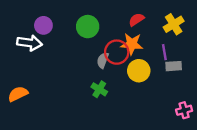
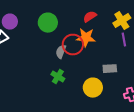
purple line: (164, 52) -> (124, 40), moved
gray rectangle: (174, 66) -> (110, 69), moved
yellow circle: (139, 71) -> (93, 88), moved

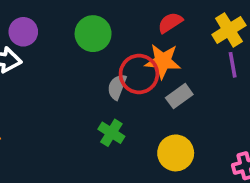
gray rectangle: (110, 69) -> (179, 96), moved, turned -32

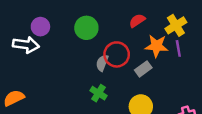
orange star: (163, 61) -> (157, 46), moved

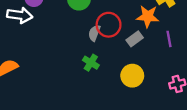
purple line: (178, 48) -> (169, 39), moved

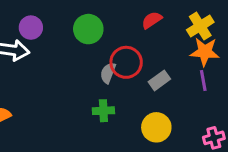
orange star: (148, 16) -> (205, 52), moved
green cross: (91, 63) -> (103, 111), turned -35

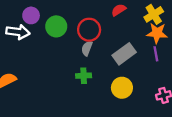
green circle: (88, 29) -> (56, 26), moved
red circle: (126, 62) -> (89, 30), moved
gray rectangle: (159, 80) -> (124, 54), size x1.5

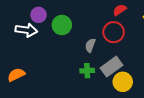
red circle: (89, 30) -> (114, 32), moved
gray rectangle: (124, 54) -> (112, 67), moved

